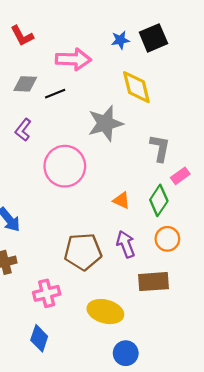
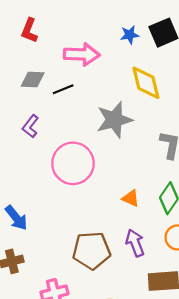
red L-shape: (22, 36) -> (29, 30), turned 50

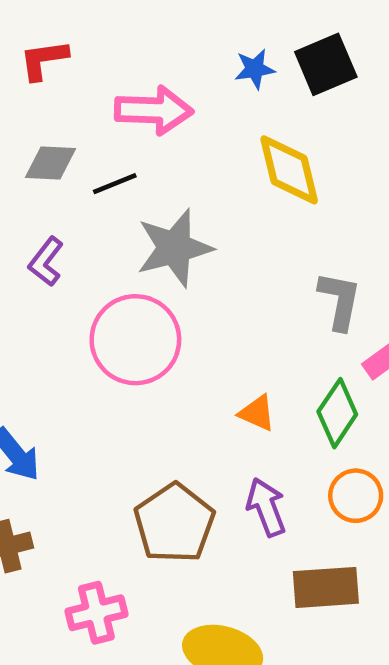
red L-shape: (29, 30) -> (44, 60), turned 60
gray star: (114, 120) -> (174, 248), moved
brown pentagon: (91, 251) -> (174, 523), turned -30

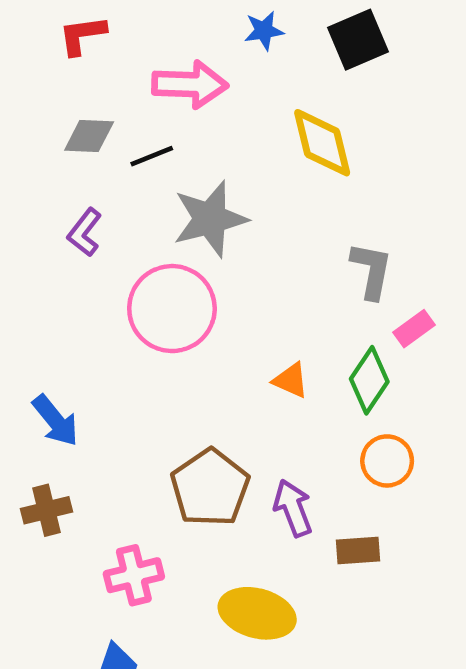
blue star: (255, 69) -> (264, 31), moved
purple arrow: (266, 507) -> (293, 508), moved
brown rectangle: (326, 587) -> (358, 551), size x0.7

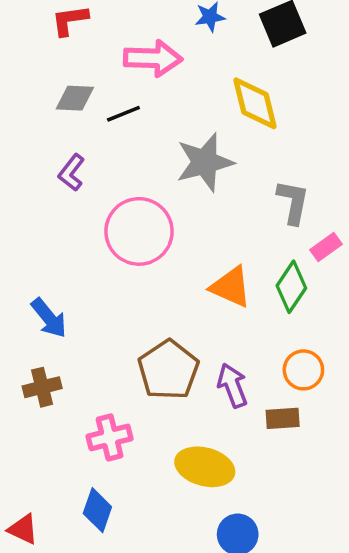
gray star: (210, 219) -> (205, 162), moved
orange triangle: (291, 380) -> (231, 287), size x1.5
orange circle: (387, 461) -> (303, 370), moved

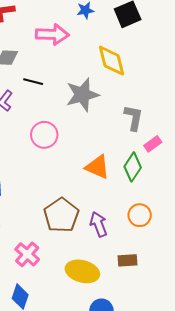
black line: (123, 114) -> (33, 82), moved, turned 36
pink circle: (139, 231) -> (44, 135), size x0.7
brown rectangle: (283, 418) -> (128, 260), moved
pink cross: (110, 437) -> (27, 254), turned -35

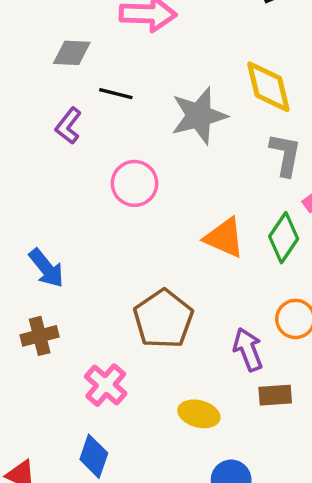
yellow diamond: (112, 61) -> (268, 87), moved
purple arrow: (98, 224) -> (248, 349), moved
yellow ellipse: (82, 271) -> (199, 414), size x0.7

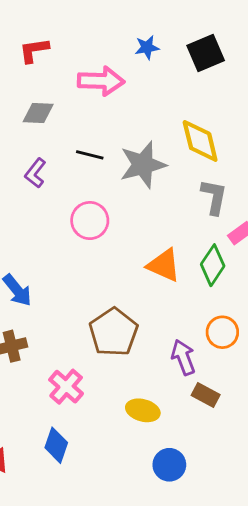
black line: (116, 94) -> (90, 155), moved
brown rectangle: (275, 395) -> (206, 395), turned 32

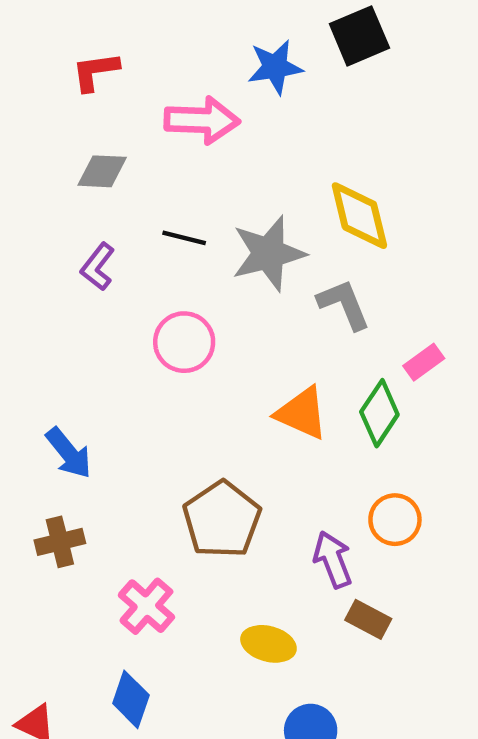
blue star: (147, 47) -> (275, 67), size x1.4
black square: (206, 53) -> (359, 36), moved
gray L-shape: (214, 197) -> (344, 304), moved, turned -33

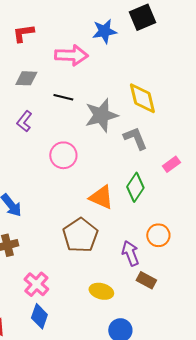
black line: (184, 238) -> (63, 97), moved
orange triangle: (302, 413) -> (101, 197), moved
green diamond: (379, 413) -> (135, 187), moved
pink cross: (146, 606) -> (36, 284), moved

